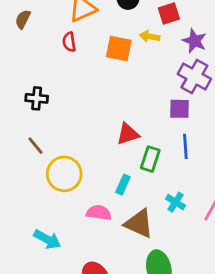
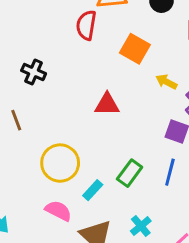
yellow arrow: (150, 36) -> (166, 82), moved
red semicircle: (69, 42) -> (86, 25), size x1.4
red triangle: (128, 134) -> (107, 104), moved
yellow circle: (64, 174) -> (60, 163), moved

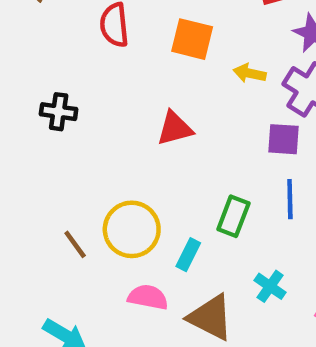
brown line: (16, 120) -> (75, 244), moved

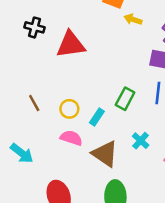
yellow arrow: (250, 73) -> (133, 19), moved
red triangle: (175, 128) -> (71, 45), moved, size x1.4
yellow circle: (132, 229) -> (69, 109), moved, size x0.6

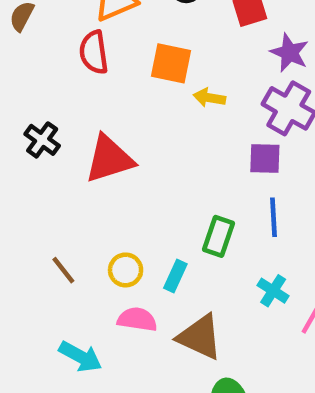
black cross: (34, 27) -> (42, 140), turned 30
cyan cross: (141, 141) -> (273, 291), moved
cyan arrow: (22, 153) -> (80, 357), moved

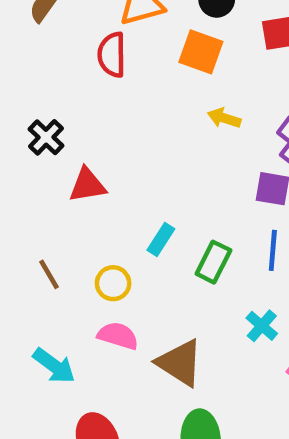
orange square: (171, 63) -> (201, 52), moved
red triangle: (109, 159) -> (87, 185), moved, size x0.7
cyan rectangle: (175, 276) -> (161, 240), moved

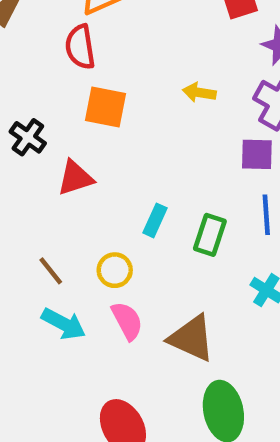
orange square: (201, 52) -> (105, 107), moved
pink semicircle: (118, 336) -> (127, 321), turned 54
cyan arrow: (54, 366) -> (64, 324), moved

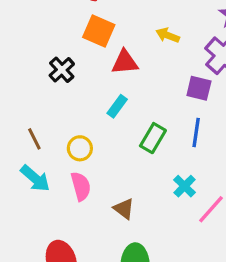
black cross: (28, 137) -> (62, 70), moved
red triangle: (75, 178) -> (125, 62), moved
cyan rectangle: (155, 220) -> (117, 106), moved
brown triangle: (192, 338) -> (124, 209), size x0.6

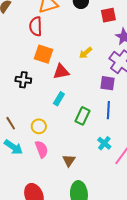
yellow arrow: (168, 35) -> (86, 53), turned -56
black cross: (62, 70) -> (23, 80), turned -35
brown triangle: (124, 209) -> (69, 160), turned 32

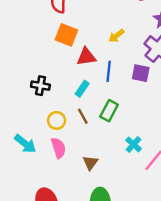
black cross: (23, 80) -> (40, 86), moved
blue line: (108, 110) -> (109, 71), moved
brown line: (11, 123) -> (83, 116), moved

